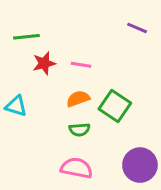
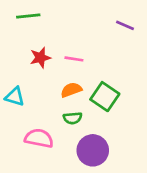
green line: (26, 37) -> (28, 16), moved
purple circle: (140, 165) -> (93, 150), moved
pink semicircle: (77, 168) -> (39, 138), moved

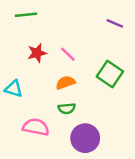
pink line: (74, 59) -> (68, 54), turned 35
green square: (105, 97) -> (110, 74), moved

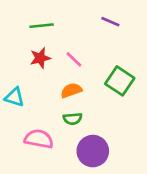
green line: (26, 15) -> (42, 26), moved
purple line: (115, 23) -> (110, 22), moved

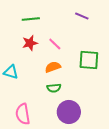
green square: (120, 81) -> (89, 60), turned -30
pink semicircle: (39, 139) -> (23, 114), moved, turned -110

